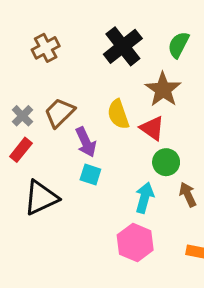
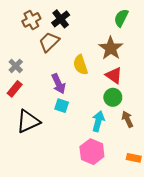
black cross: (123, 46) -> (61, 19), moved, size x0.7
brown trapezoid: (60, 113) -> (49, 42), moved
red triangle: (152, 128) -> (114, 75), moved

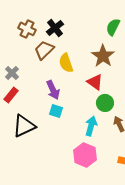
brown cross: (31, 20) -> (27, 29), turned -36
yellow semicircle: (80, 65) -> (66, 63), moved
red triangle: (114, 75) -> (95, 82), moved

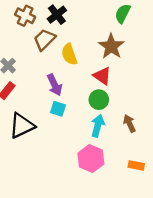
green circle: (105, 103) -> (99, 100), moved

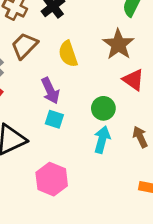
brown trapezoid: (44, 40) -> (24, 46), moved
red triangle: (102, 76) -> (133, 80), moved
pink hexagon: (91, 159) -> (52, 179), moved

